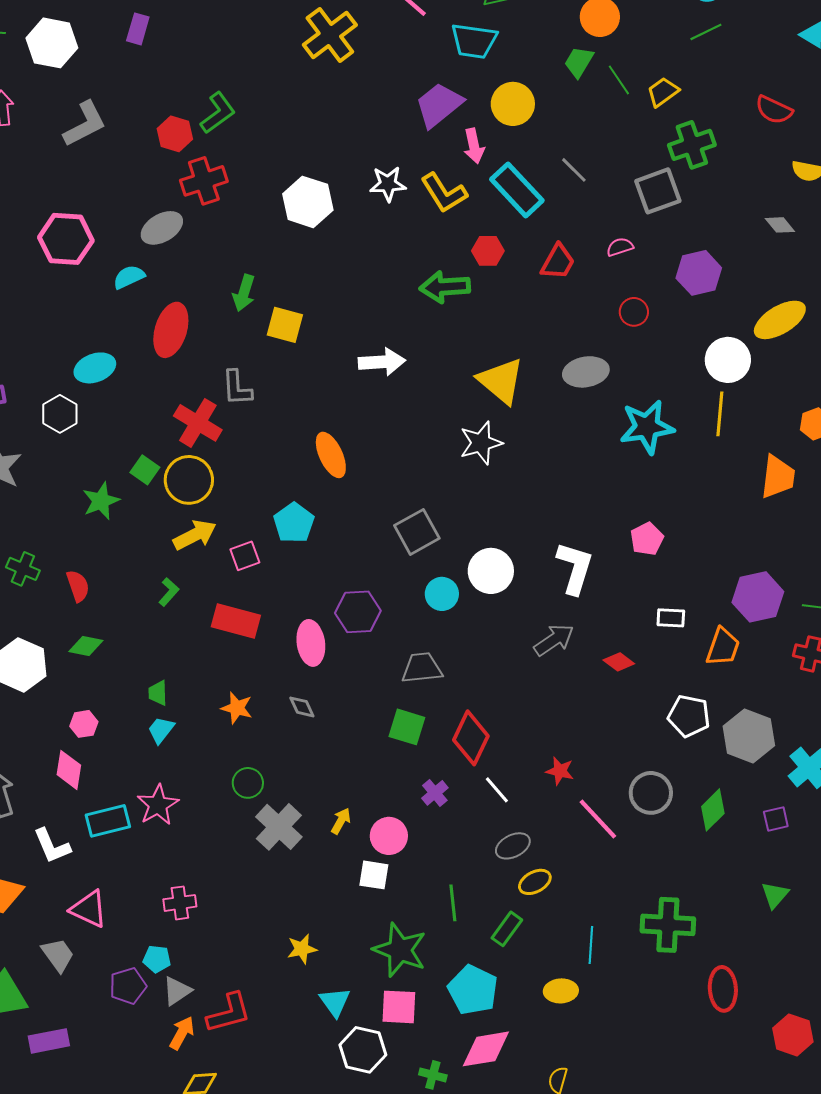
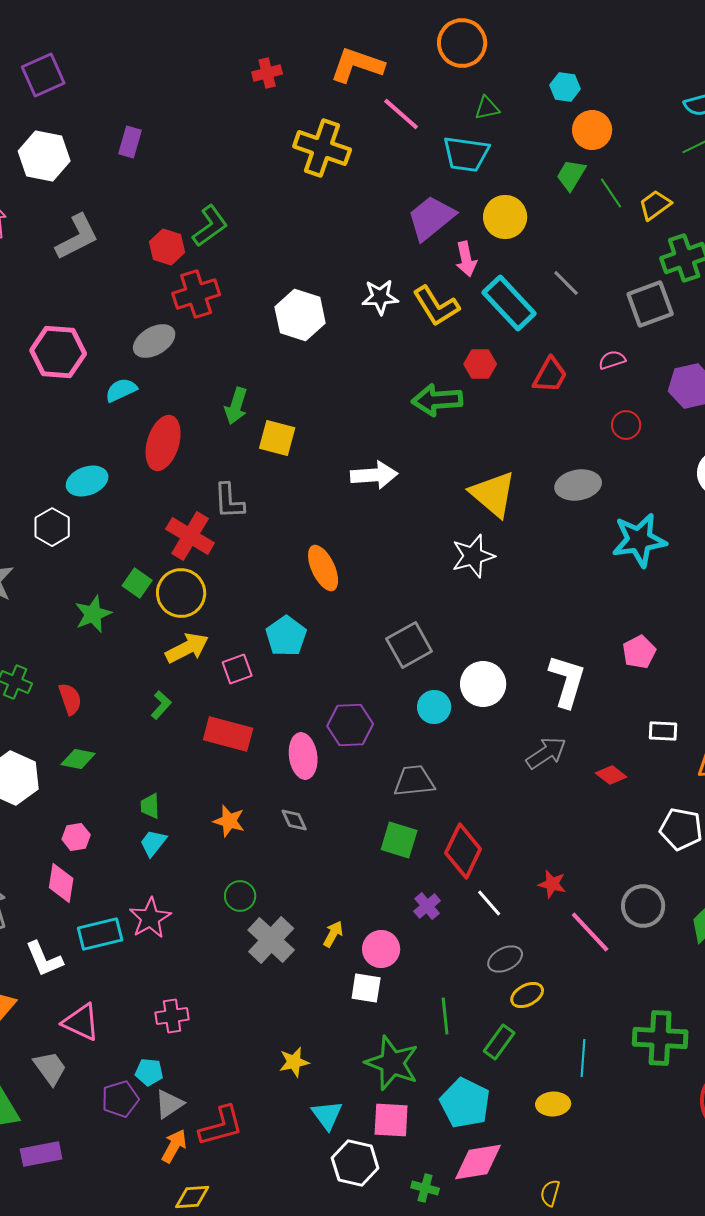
yellow cross: (330, 35) -> (322, 148), turned -34

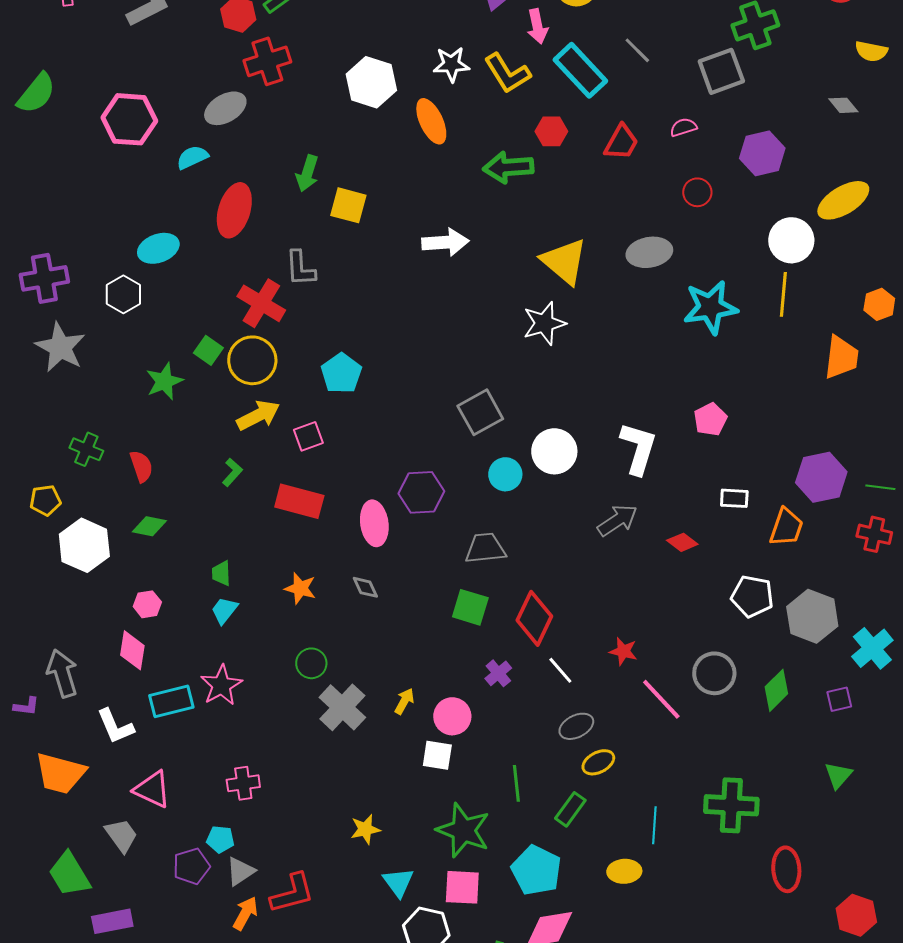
orange ellipse: (323, 568) -> (431, 121), moved
cyan pentagon: (286, 636) -> (341, 373), moved

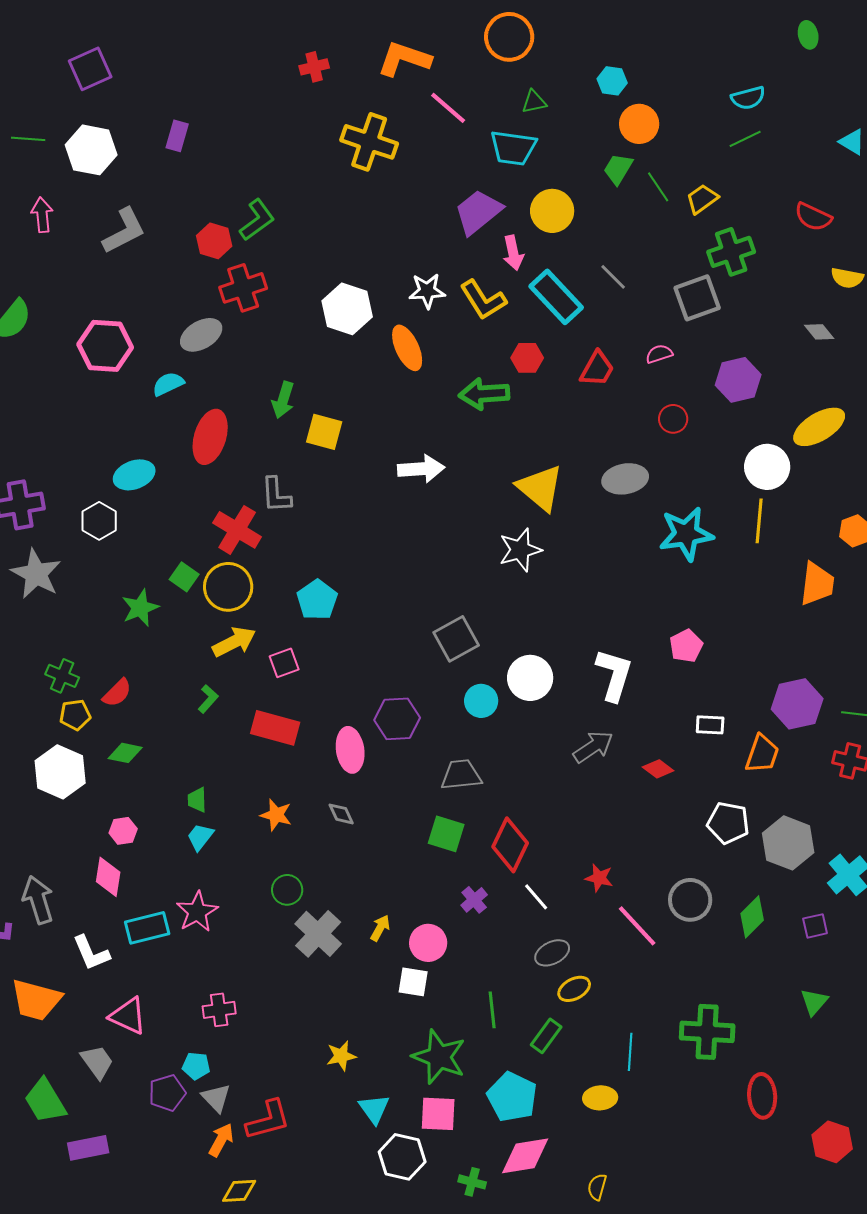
red semicircle: (141, 466) -> (117, 693), turned 64
yellow pentagon: (45, 500) -> (75, 715), moved
gray triangle: (240, 871) -> (216, 1098), turned -40

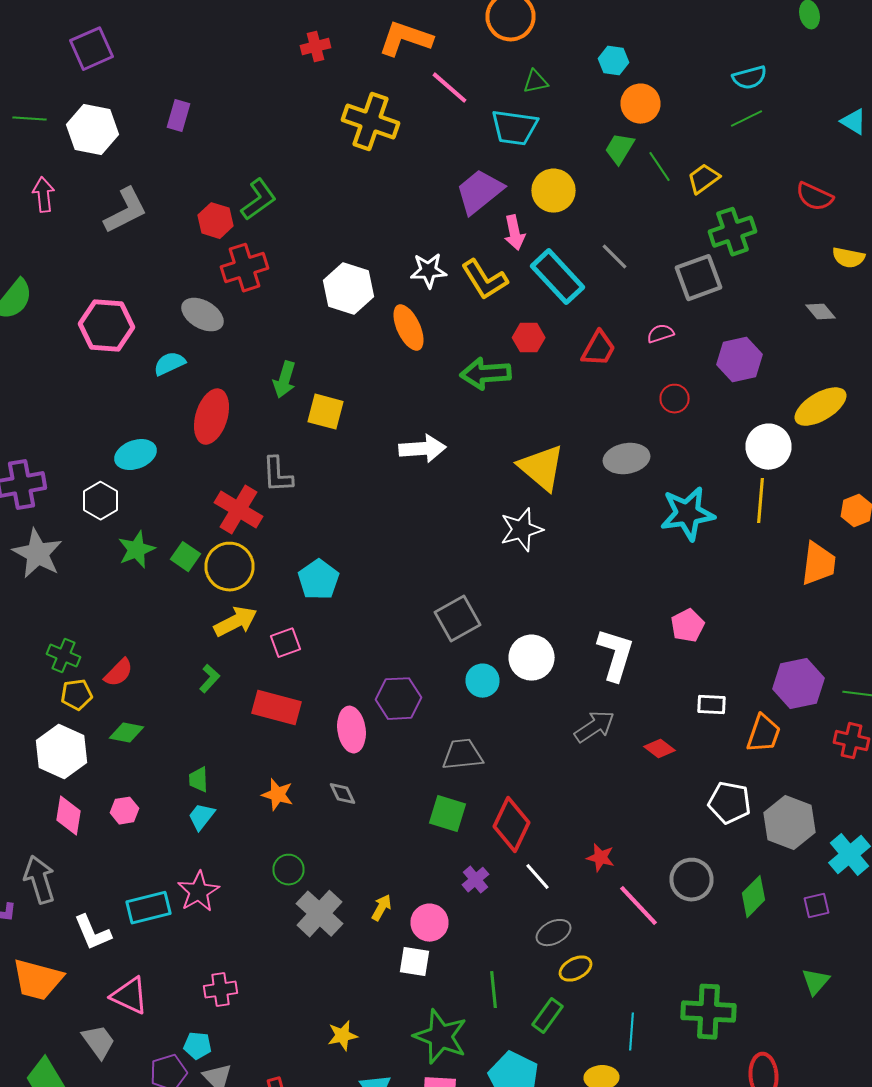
gray ellipse: (201, 335) -> (202, 315), turned 60
green star: (140, 608) -> (136, 550), moved
pink diamond: (108, 877) -> (68, 816), moved

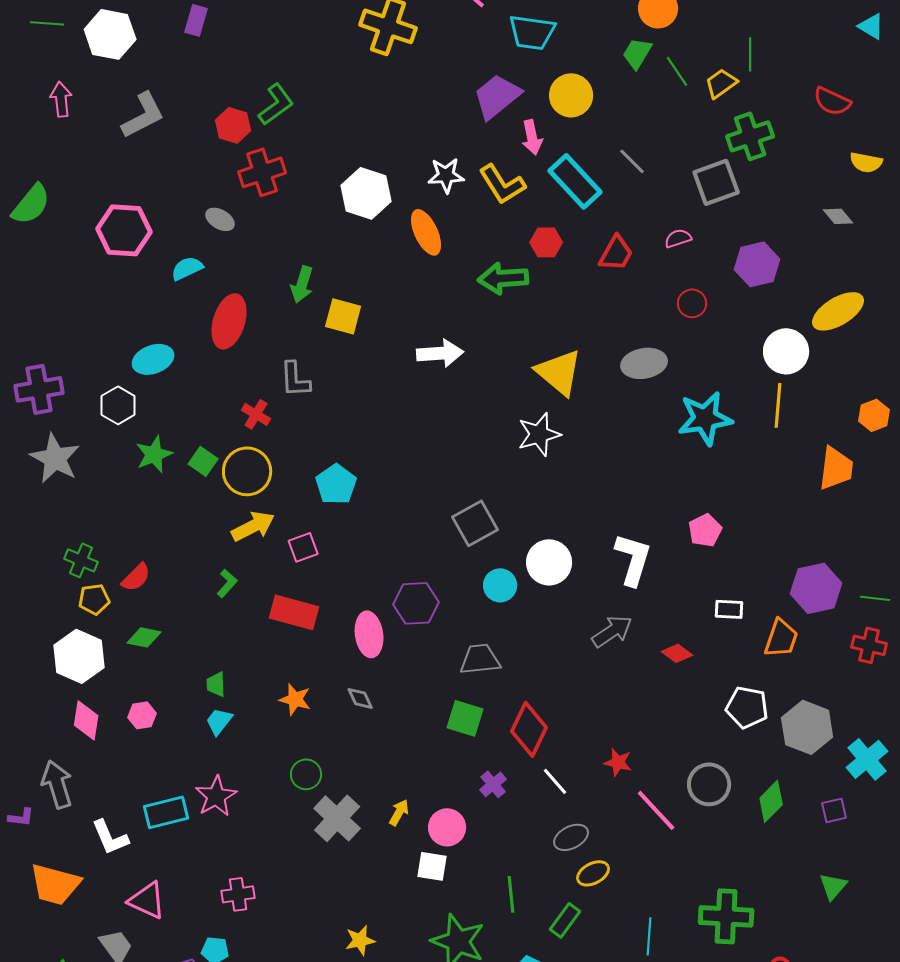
green line: (746, 119) -> (750, 54), moved, turned -64
gray ellipse: (202, 315) -> (220, 219), size x0.7
red cross: (238, 510) -> (256, 414), size x0.6

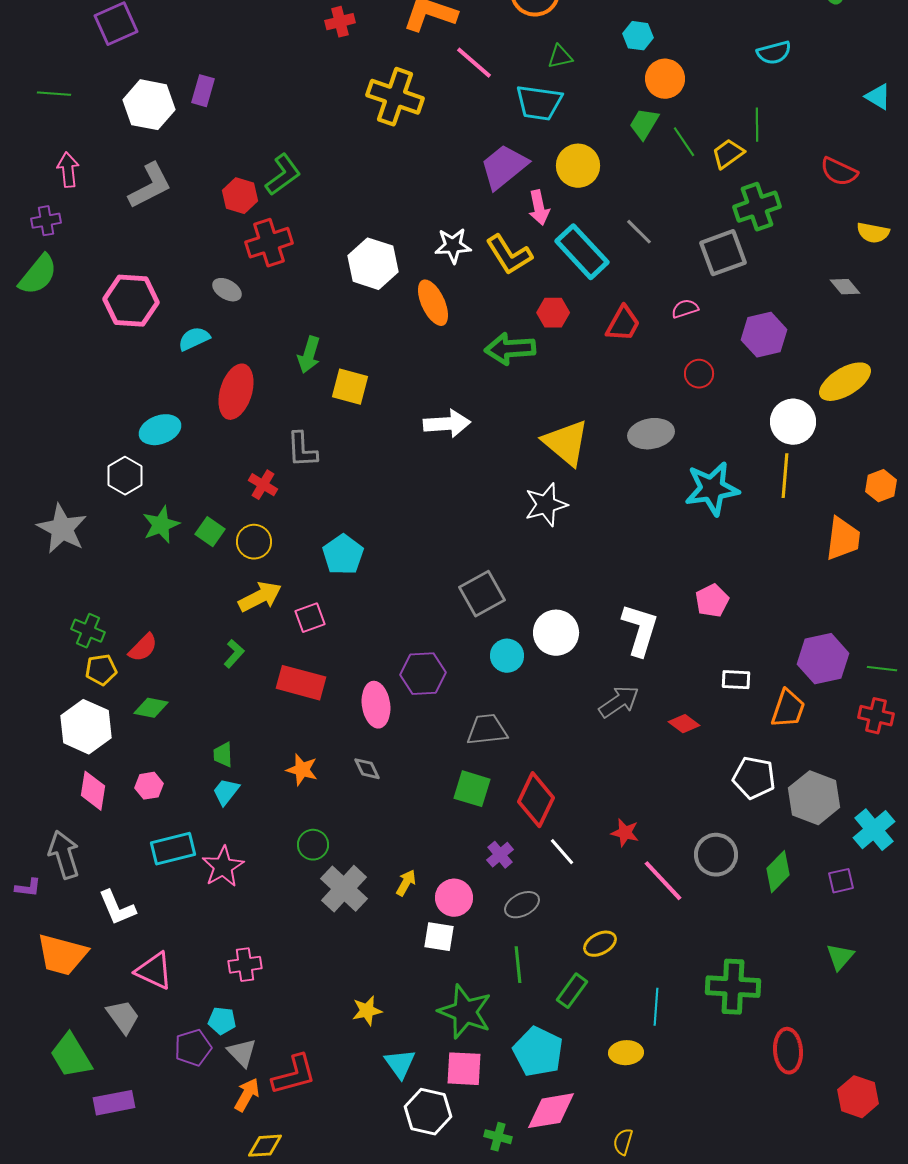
white hexagon: (110, 34) -> (149, 105), moved
purple cross: (39, 389) -> (46, 221), moved, size x0.6
yellow circle: (247, 471) -> (254, 542), size x0.7
cyan rectangle: (166, 812) -> (173, 849), moved
gray ellipse: (571, 837) -> (522, 905), moved

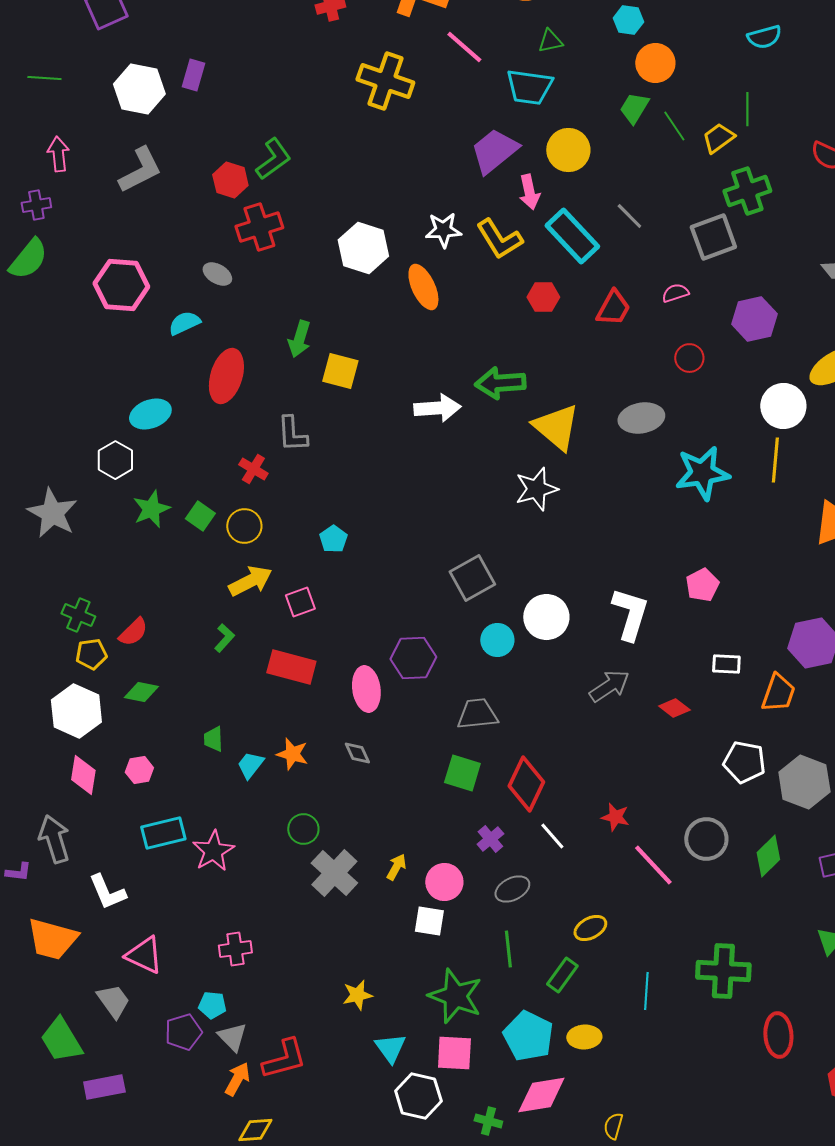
green arrow: (510, 349) -> (500, 383), moved
cyan pentagon: (343, 555) -> (333, 539), size x0.7
cyan trapezoid: (226, 792) -> (250, 765), moved
yellow ellipse: (626, 1053) -> (584, 1037), moved

